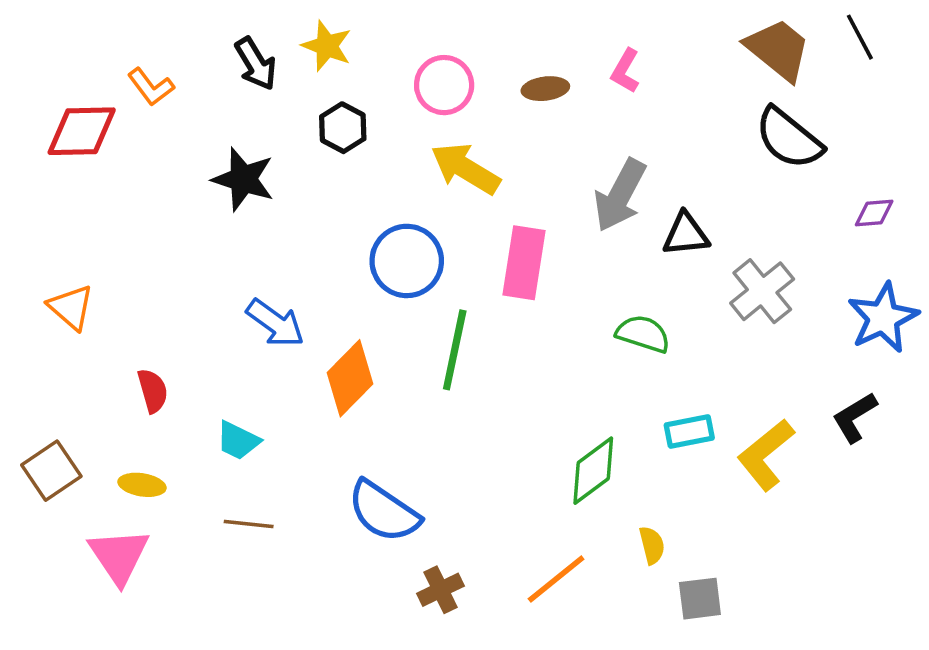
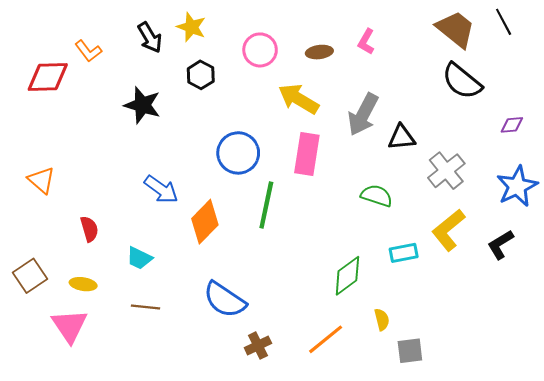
yellow arrow: (465, 169) -> (299, 99), moved
yellow L-shape: (766, 455) -> (448, 230), moved

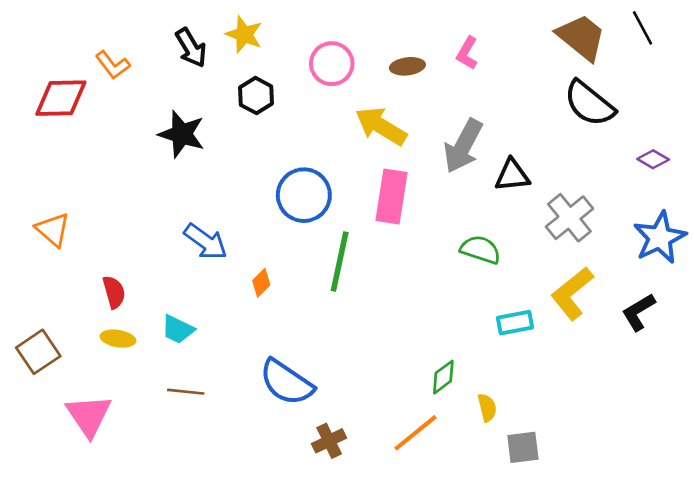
purple diamond: (512, 125) -> (653, 159), turned 35
orange diamond: (205, 222) -> (261, 283), size x0.5
green diamond: (347, 276) -> (443, 377), moved, size x0.7
yellow ellipse: (83, 284) -> (118, 339), moved

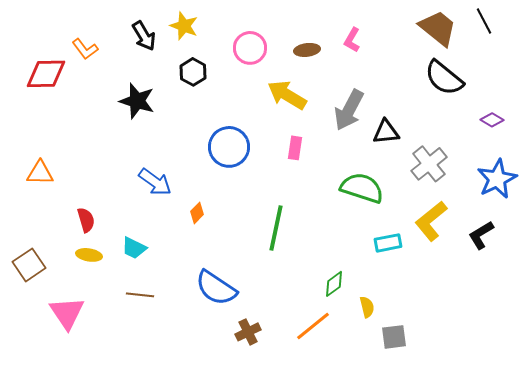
pink rectangle: (391, 196) -> (295, 148), size x0.6
orange triangle: (53, 230) -> (40, 173), turned -40
green semicircle: (480, 250) -> (362, 188), size x1.4
green line: (340, 262) -> (276, 228), moved

